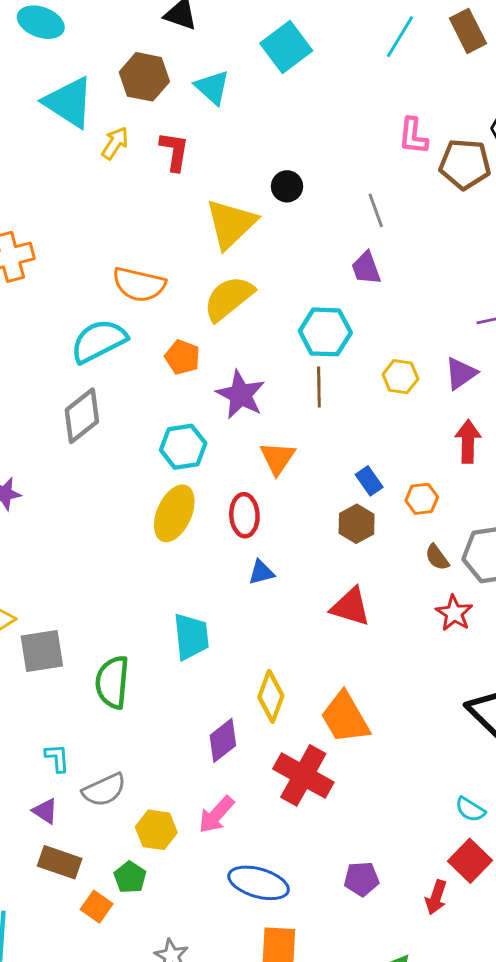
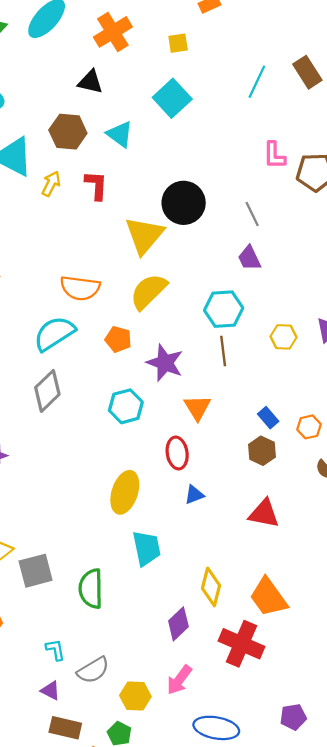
black circle: (287, 186) -> (184, 203), size x1.8
yellow ellipse: (174, 513) -> (125, 492), moved

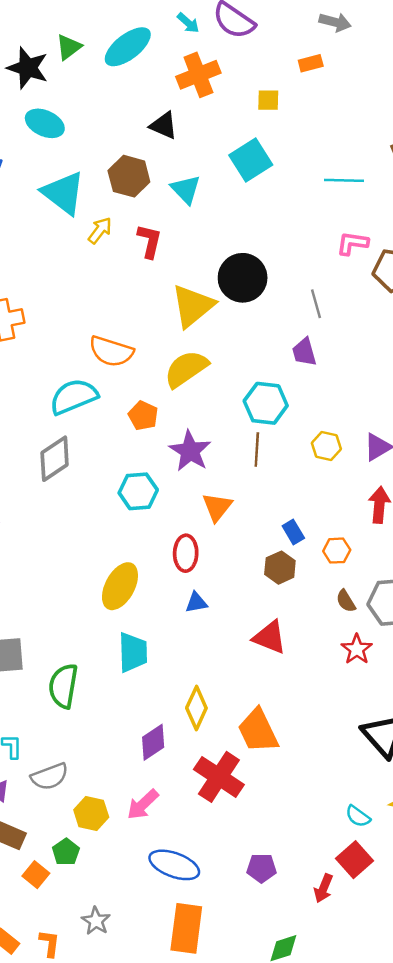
cyan line: (257, 82) -> (344, 180), moved, turned 56
pink L-shape: (274, 155) -> (352, 243), turned 88

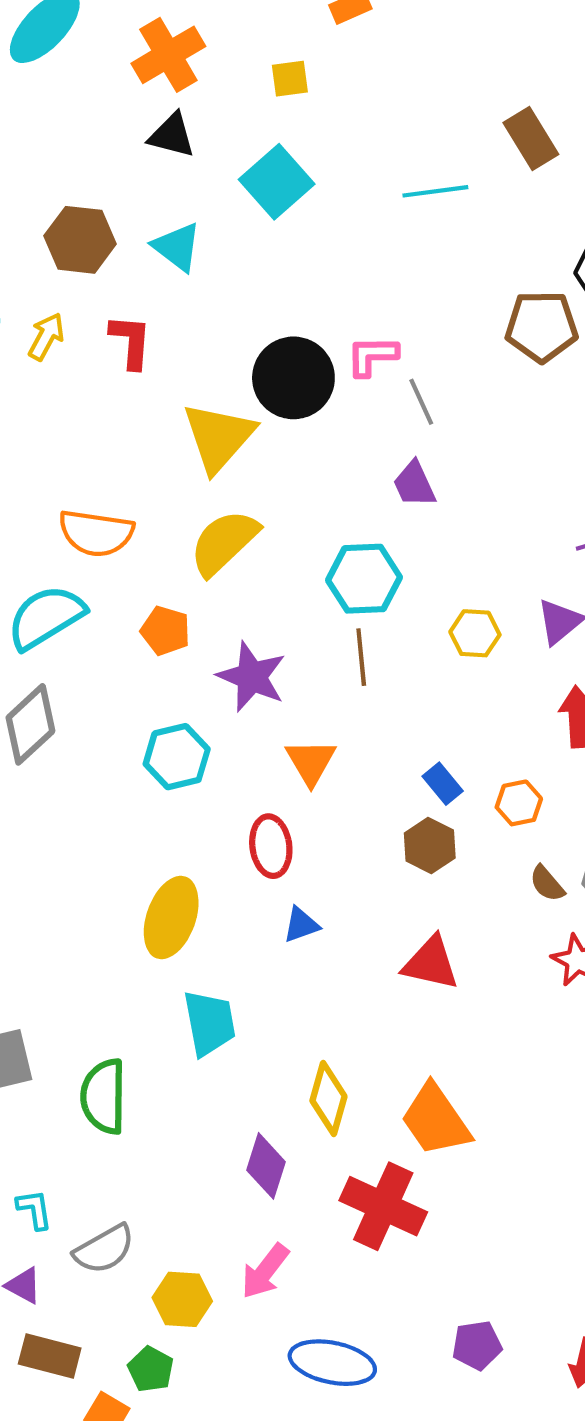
black triangle: (164, 125) -> (172, 135), moved
pink L-shape: (352, 243) -> (372, 356), moved
purple diamond: (153, 742) -> (266, 1166), turned -30

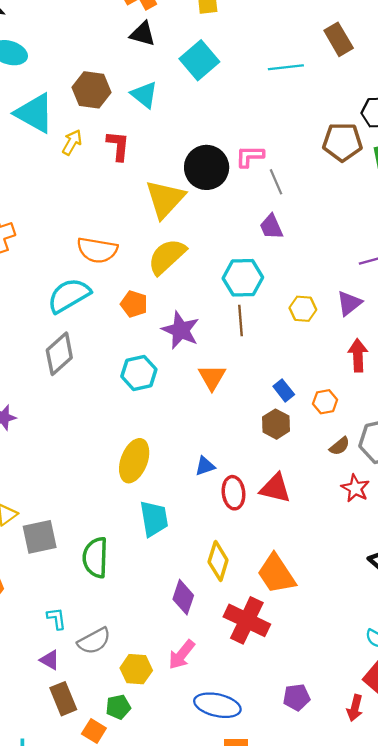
red ellipse: (271, 846) -> (233, 493), moved
brown semicircle: (547, 884) -> (340, 446), turned -90
brown rectangle: (50, 1356) -> (63, 699), turned 52
green pentagon: (151, 1369) -> (118, 707), turned 30

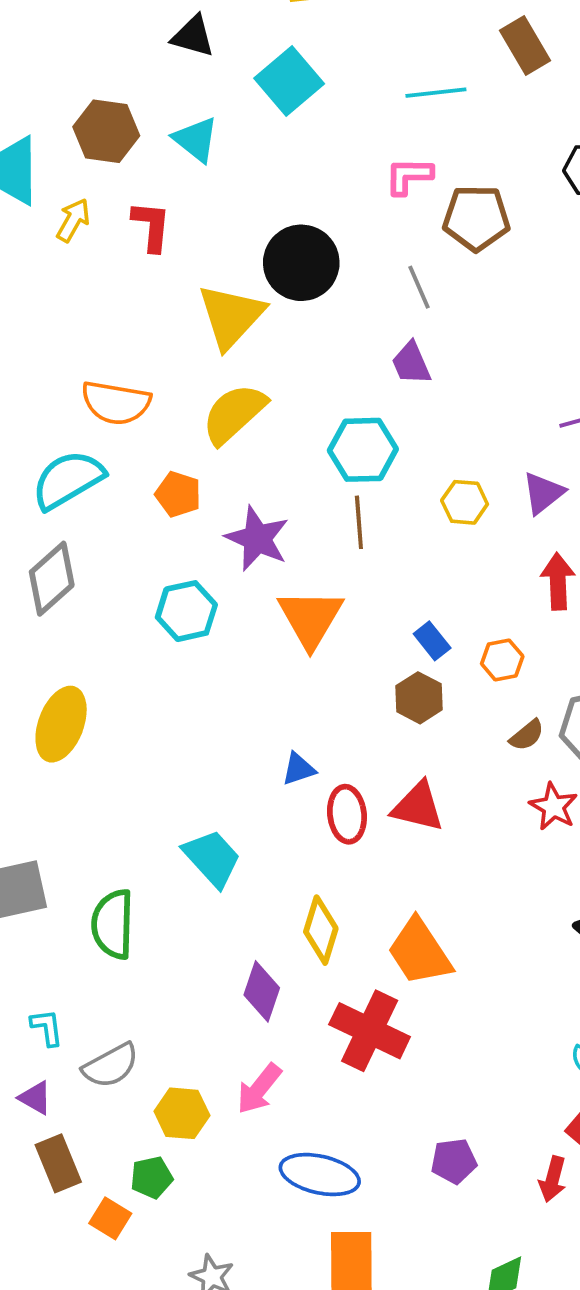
brown pentagon: (342, 142) -> (476, 218), moved
pink L-shape: (250, 156) -> (409, 176), moved
orange triangle: (212, 377) -> (310, 618), size x1.4
yellow ellipse: (134, 461) -> (61, 724), moved
cyan trapezoid: (154, 519) -> (212, 858), turned -33

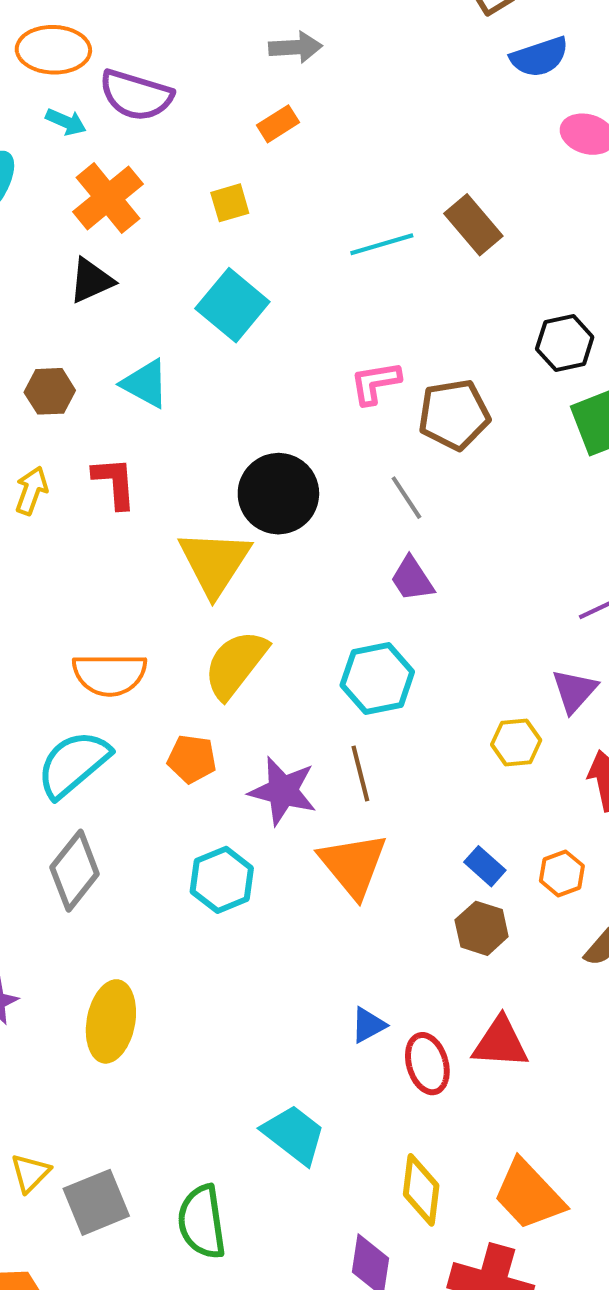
black triangle: (193, 36) -> (91, 281), moved, turned -30
cyan line: (436, 93) -> (382, 244), moved
brown hexagon: (106, 131) -> (50, 391), size x0.7
yellow hexagon: (465, 502) -> (516, 742), moved
brown line: (359, 522) -> (360, 773), moved

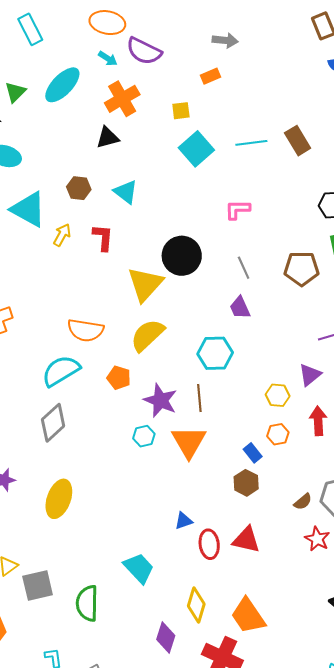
cyan square: (232, 305) -> (196, 149), moved
brown pentagon: (454, 415) -> (302, 269), moved
orange hexagon: (562, 873) -> (278, 434), moved
cyan hexagon: (222, 880) -> (144, 436), moved, size x0.7

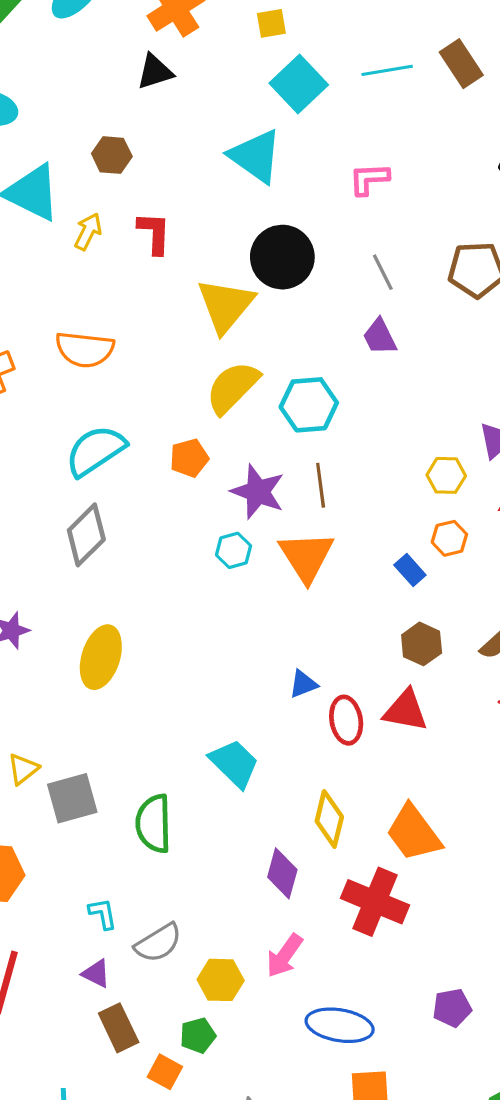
cyan triangle: (126, 192) -> (255, 156), moved, size x1.4
orange semicircle: (86, 330) -> (85, 349), moved
cyan hexagon: (215, 353) -> (309, 405), moved
orange pentagon: (119, 378) -> (189, 458), turned -30
brown hexagon: (246, 483) -> (422, 644), moved

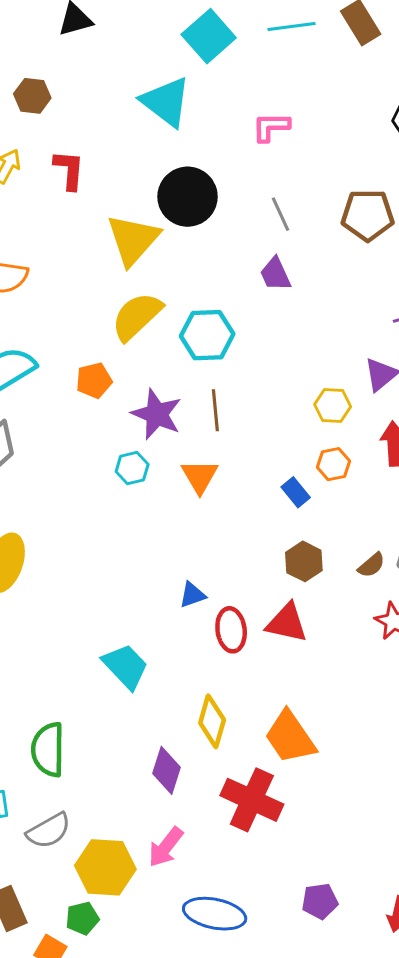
orange triangle: (306, 557) -> (200, 476), size x0.7
green semicircle: (154, 824) -> (48, 750), moved
yellow hexagon: (221, 980) -> (105, 867), size x1.4

